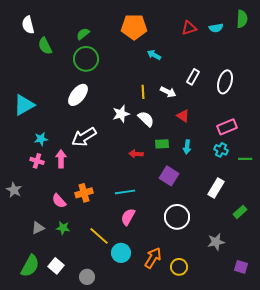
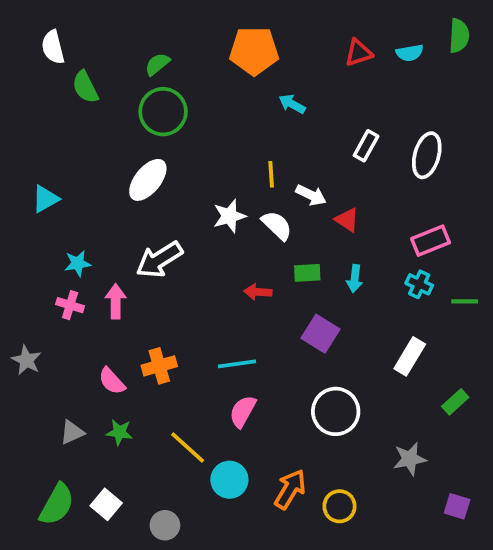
white arrow: (168, 92) -> (311, 195), moved
cyan triangle: (24, 105) -> (45, 199), size x0.7

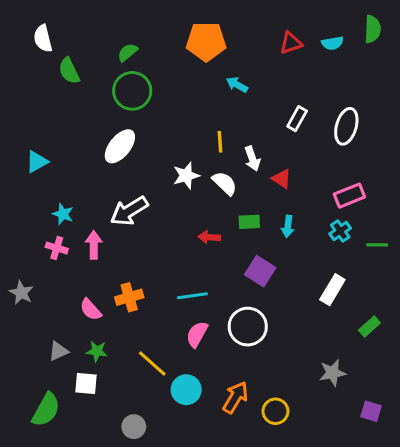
white arrow: (311, 195) -> (252, 159), turned 45
cyan star: (78, 263) -> (63, 214), turned 30
cyan cross: (419, 284) -> (340, 231), turned 30
white circle: (336, 411) -> (248, 327), moved
white square: (106, 504) -> (86, 384), moved, turned -35

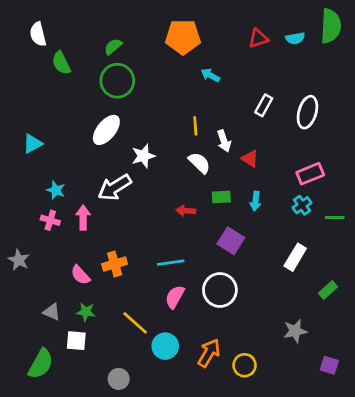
green semicircle: (373, 29) -> (331, 26), size x1.4
white star: (186, 176) -> (143, 156), moved
gray triangle: (58, 351) -> (52, 312), turned 48

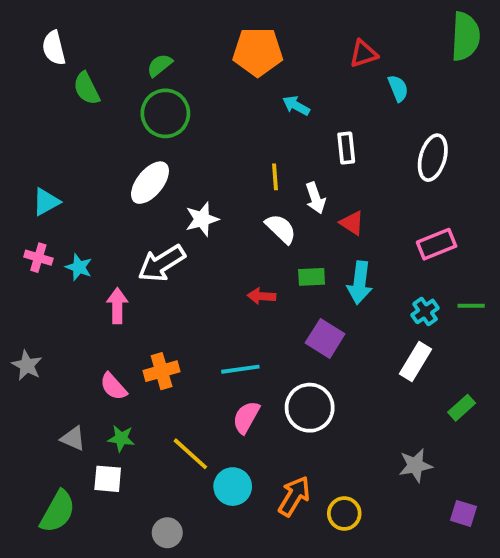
cyan semicircle: (295, 38) -> (398, 88), moved, turned -102
white rectangle: (264, 105) -> (346, 148), moved, turned -35
cyan arrow: (255, 201) -> (360, 283), size x1.5
cyan cross: (302, 205) -> (425, 311), moved
pink cross: (50, 220) -> (38, 258), moved

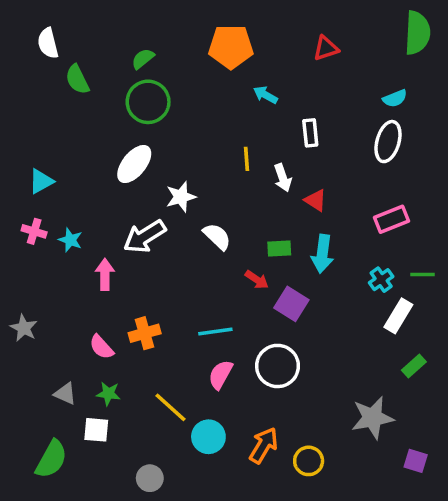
cyan semicircle: (398, 88) -> (395, 98), moved, turned 90
white semicircle: (281, 229) -> (217, 236), moved
red arrow: (262, 296) -> (257, 280), moved, turned -150
white rectangle: (415, 362) -> (398, 316), moved
gray star: (415, 465) -> (372, 418), size x1.4

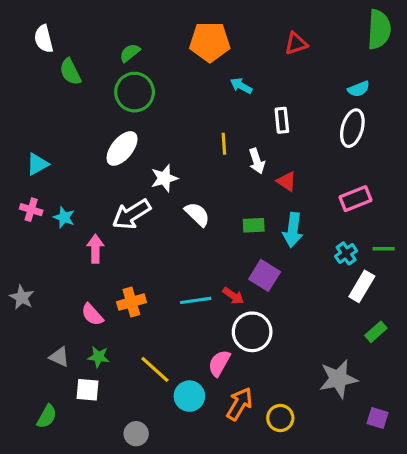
red arrow: (257, 280) -> (233, 296), moved
pink semicircle: (221, 375) -> (219, 363), moved
green semicircle: (51, 459) -> (47, 416), size x0.7

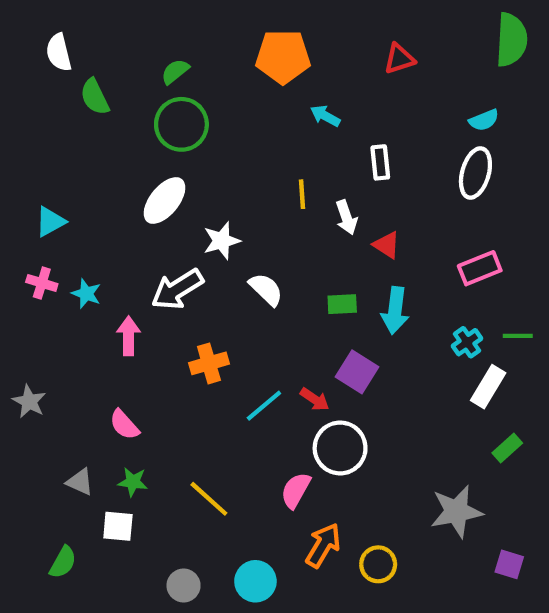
cyan line: (196, 300) -> (264, 406), turned -32
orange cross: (131, 302) -> (209, 363), moved
cyan circle: (189, 396) -> (255, 581), moved

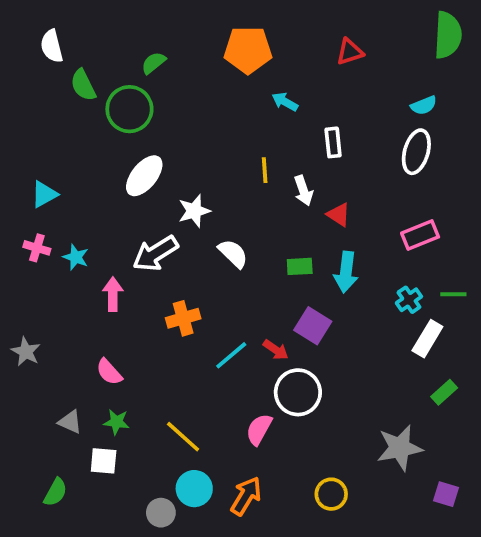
green circle: (181, 124) -> (129, 109), moved
orange arrow: (323, 545) -> (246, 496), moved
cyan circle: (255, 581) -> (194, 489), moved

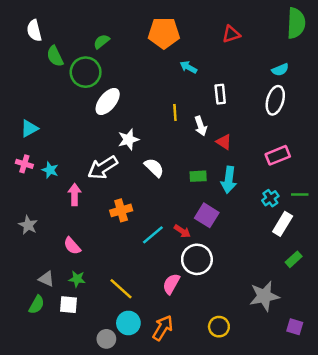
white ellipse: (144, 176) -> (108, 101), moved
gray star: (26, 352) -> (28, 225), moved
green semicircle: (55, 492) -> (37, 305), moved

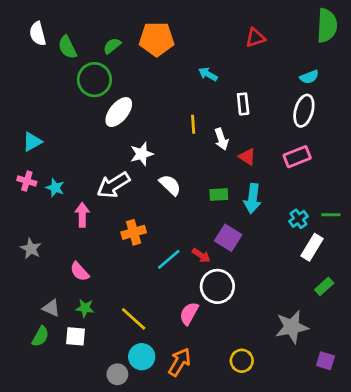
orange pentagon: (164, 33) -> (157, 39), moved
green semicircle: (55, 56) -> (67, 47), moved
pink rectangle: (278, 155) -> (297, 157), moved

